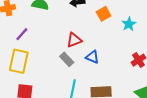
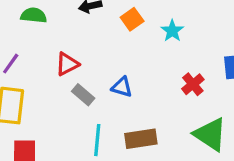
red triangle: (74, 40) -> (67, 64), moved

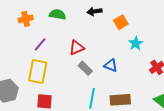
cyan star: (172, 31) -> (136, 43), moved

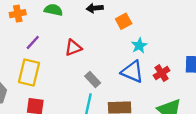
blue triangle: (111, 65) -> (132, 72), moved, size x1.5
gray rectangle: (85, 68) -> (93, 79), moved

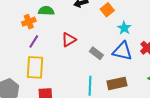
orange cross: (18, 14) -> (29, 22), moved
gray rectangle: (93, 79) -> (96, 53), moved

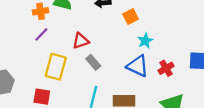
gray rectangle: (96, 53) -> (93, 62), moved
yellow rectangle: (35, 67) -> (56, 67), moved

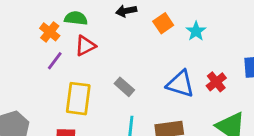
orange cross: (40, 11) -> (50, 32), turned -35
red triangle: (81, 41) -> (85, 46), moved
cyan star: (145, 41) -> (196, 31), moved

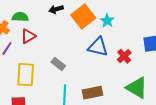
orange square: (163, 23) -> (83, 16), size x1.6
blue triangle: (180, 84) -> (98, 47), moved

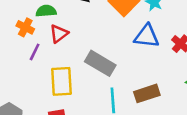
gray rectangle: (58, 64) -> (100, 63), size x1.6

